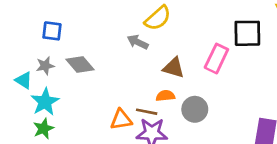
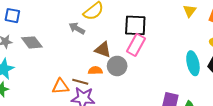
black square: (247, 33) -> (135, 25), moved
gray circle: (195, 109) -> (117, 66), moved

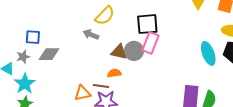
blue square: (12, 16) -> (33, 37), moved
gray diamond: (32, 42) -> (49, 54), turned -45
gray circle: (117, 66) -> (134, 51), moved

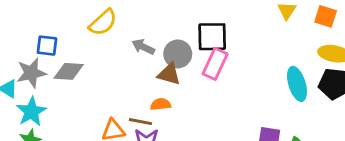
yellow semicircle: (105, 16) -> (103, 22), moved
gray arrow: (91, 35) -> (143, 47), moved
gray circle: (134, 51) -> (178, 54), moved
gray star: (23, 57) -> (31, 73), size x1.5

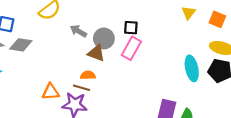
black square: (212, 37) -> (131, 28), size x0.6
brown line: (141, 122) -> (81, 88), moved

